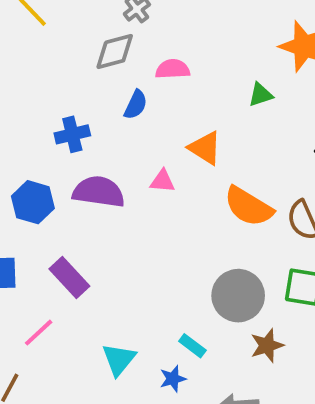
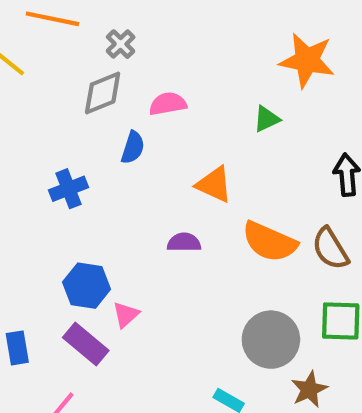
pink triangle: (162, 181) -> (126, 315), moved, turned -40
purple semicircle: (99, 192) -> (184, 242), moved, size x0.6
blue hexagon: (33, 202) -> (87, 286), moved

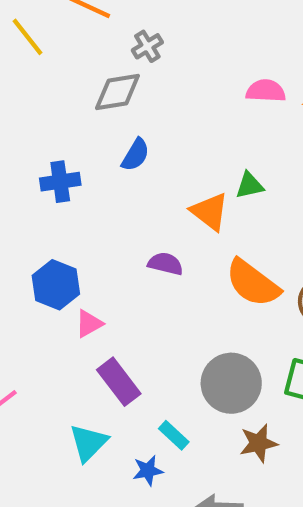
pink semicircle: (168, 104) -> (266, 91), moved
green triangle: (267, 119) -> (250, 185), moved
purple rectangle: (86, 344) -> (119, 382), moved

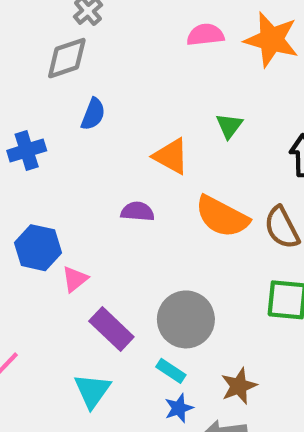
green triangle: (250, 185) -> (229, 126), moved, turned -32
gray circle: (231, 383) -> (186, 319), moved
brown star: (259, 443) -> (239, 386), moved
blue star: (148, 471) -> (179, 408), moved

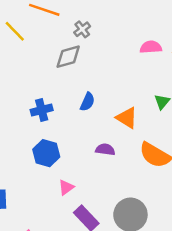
blue semicircle: (93, 114) -> (87, 102), moved
blue hexagon: (38, 248) -> (46, 153), moved

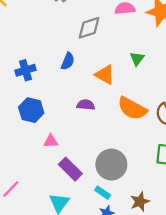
gray diamond: (68, 57) -> (89, 28), moved
pink triangle: (66, 187) -> (51, 141), turned 35

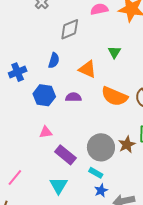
blue hexagon: (31, 110) -> (44, 95), moved
brown star: (140, 202) -> (127, 145), moved

